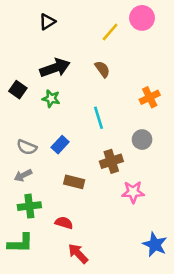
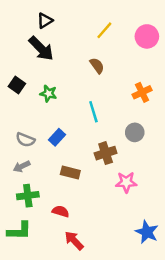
pink circle: (142, 18) -> (147, 36), moved
black arrow: (55, 68) -> (41, 49), moved, turned 64

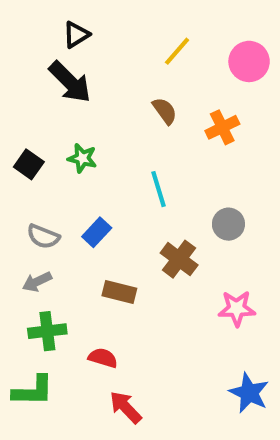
black square: (17, 85) -> (29, 164), moved
orange cross: (142, 92) -> (222, 127), moved
brown cross: (106, 153) -> (179, 259), turned -35
pink star: (126, 182) -> (237, 308), moved

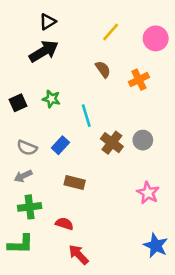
black arrow: (70, 82) -> (44, 51), turned -76
black square: (29, 164) -> (18, 103), turned 30
cyan line: (158, 189) -> (86, 116), moved
brown cross: (179, 259) -> (112, 143), moved
pink star: (237, 308) -> (148, 193), turned 30

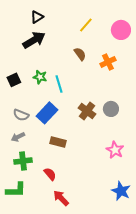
cyan line: (86, 116) -> (59, 84), moved
blue rectangle: (60, 145) -> (47, 113), size x1.5
red semicircle: (64, 224) -> (50, 174), turned 32

